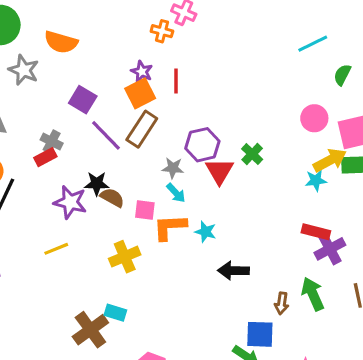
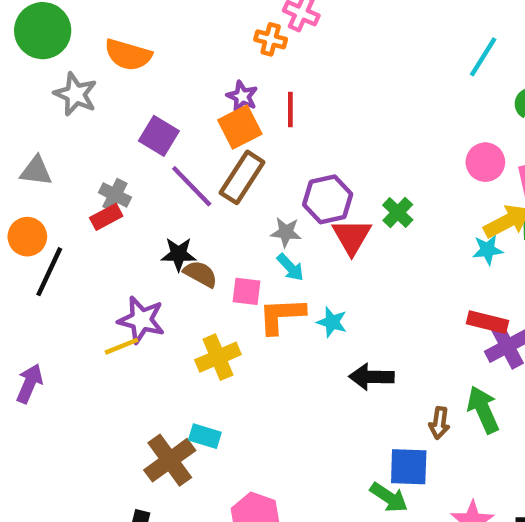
cyan line: (313, 44) -> (483, 57), turned -32
purple star: (70, 202) -> (141, 320), moved

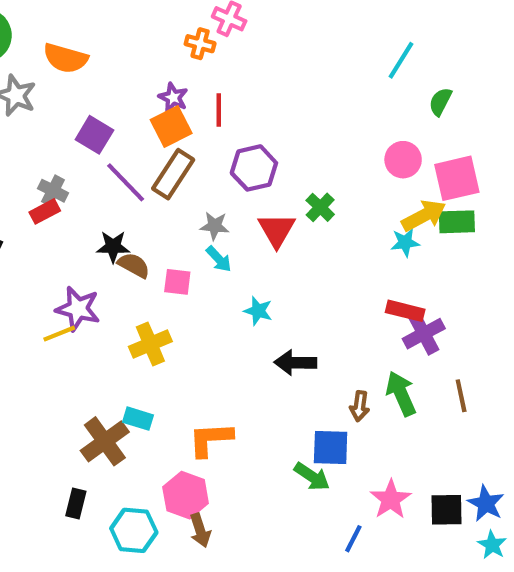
purple hexagon: (328, 199) -> (254, 168), moved
orange L-shape: (282, 316) -> (210, 439), moved

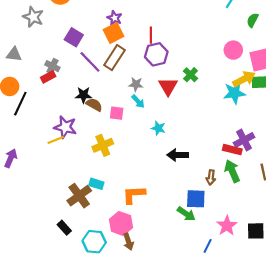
red line: (219, 110) -> (151, 35), moved
cyan star: (405, 242) -> (234, 93), size x1.5
red rectangle: (405, 311) -> (232, 150), moved
black rectangle: (76, 503) -> (64, 228), turned -56

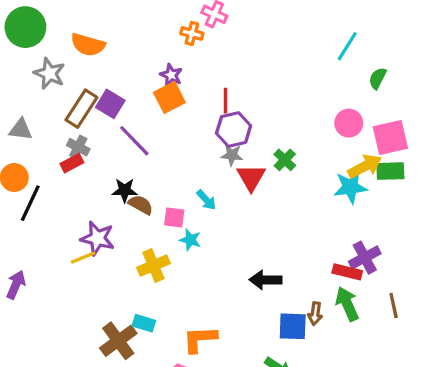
brown rectangle: (115, 58) -> (81, 109), moved
gray star: (136, 84) -> (232, 155), moved
cyan star: (158, 128) -> (190, 240), moved
blue square: (196, 199) -> (293, 326), moved

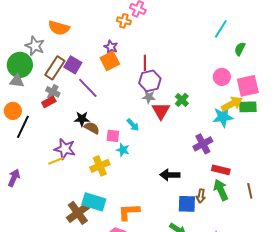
green circle: (25, 27) -> (20, 65), moved
purple cross: (365, 258) -> (203, 144), moved
cyan rectangle: (144, 323) -> (94, 202), size x1.6

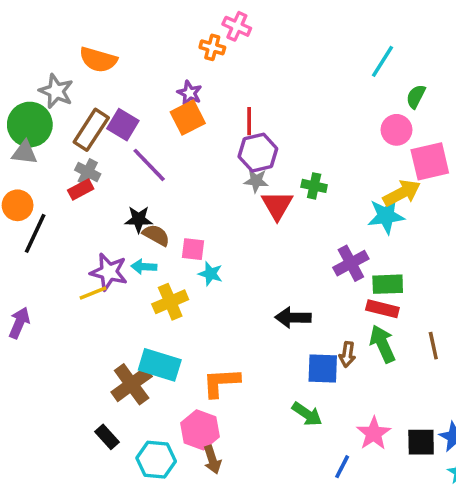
pink circle: (222, 77) -> (397, 130), moved
green cross: (182, 100) -> (314, 186), turned -32
green rectangle: (248, 107) -> (388, 284), moved
cyan arrow: (133, 125) -> (144, 267), moved, turned 136

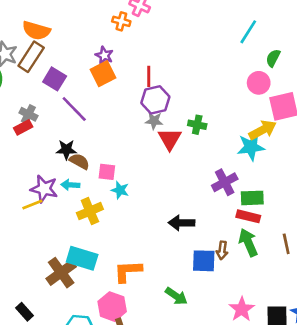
brown rectangle: (91, 130) -> (31, 57), moved
green arrow: (307, 414) -> (176, 296), moved
black rectangle: (107, 437) -> (24, 312), moved

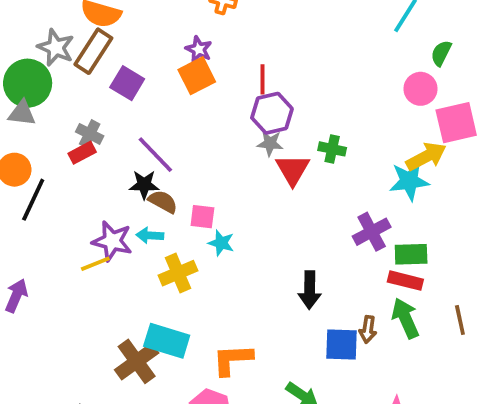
purple line: (74, 109) -> (155, 155), moved
black arrow: (181, 223) -> (310, 290), turned -90

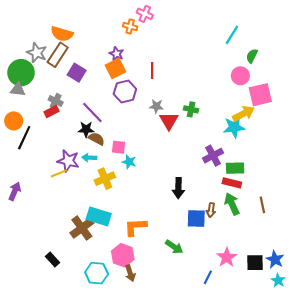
purple hexagon: (272, 113) -> (125, 92), moved

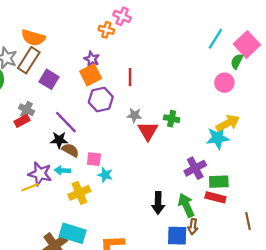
pink square: (260, 95) -> (247, 44), moved, turned -30
green arrow: (232, 204) -> (186, 205), moved

